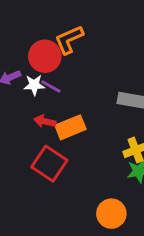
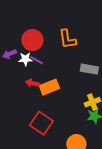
orange L-shape: (69, 40) -> (67, 39), moved, turned -75
red square: (49, 164) -> (41, 123), moved

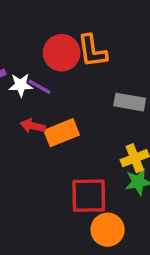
red circle: (32, 40) -> (62, 53), moved
red square: (41, 123) -> (89, 196), moved, turned -35

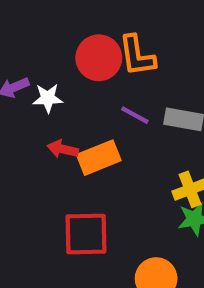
purple line: (39, 87) -> (135, 115), moved
red square: (89, 196) -> (86, 234), moved

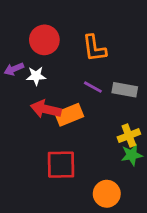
red circle: (99, 58) -> (44, 40), moved
red arrow: (63, 149) -> (46, 109), size x1.5

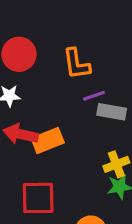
purple line: (93, 87) -> (94, 96), moved, turned -48

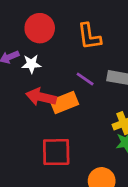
purple line: (94, 96) -> (85, 79), moved, turned 54

